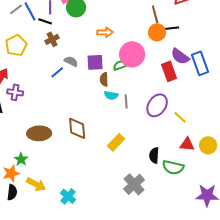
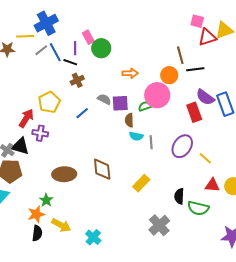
orange circle: (157, 32) -> (169, 75), moved
yellow pentagon: (16, 45) -> (49, 102), moved
gray semicircle: (71, 61) -> (104, 99), moved

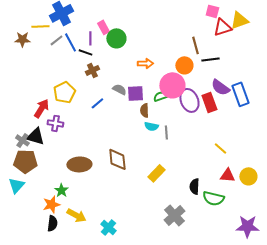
purple ellipse: (182, 146) -> (189, 100), moved, turned -55

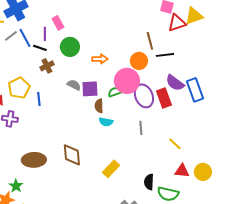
green circle: (116, 38) -> (70, 47), moved
blue line: (97, 103) -> (39, 99), moved, turned -56
gray line: (166, 132) -> (141, 128), moved

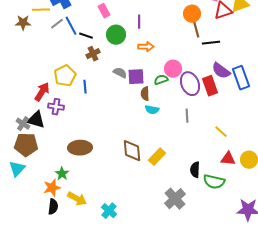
purple line: (45, 34) -> (139, 22), moved
orange circle: (139, 61) -> (192, 14), moved
pink circle: (127, 81) -> (173, 69), size x0.7
brown diamond: (72, 155) -> (132, 151), moved

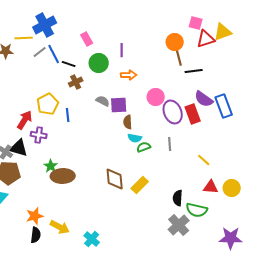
green semicircle: (161, 80) -> (144, 147), moved
green star: (62, 174) -> (51, 166), moved
gray cross: (175, 199) -> (179, 225), moved

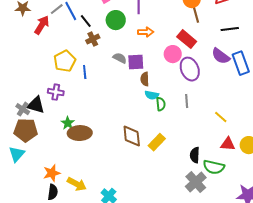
black line: (69, 64) -> (86, 21), turned 32
black line: (194, 71) -> (230, 29), moved
red rectangle: (193, 114) -> (187, 39), moved, turned -30
red arrow: (25, 120) -> (42, 25), moved
green semicircle: (144, 147) -> (161, 104), turned 104

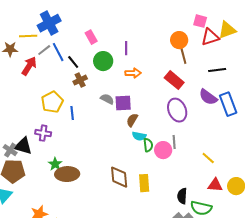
pink circle: (173, 54) -> (163, 150), moved
brown semicircle: (145, 79) -> (132, 120), turned 32
yellow rectangle: (157, 142) -> (144, 183), turned -48

